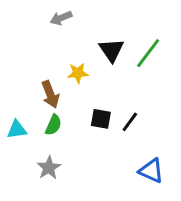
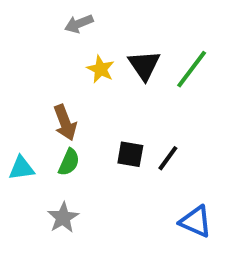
yellow star: (78, 73) -> (101, 69), moved, turned 30

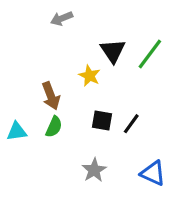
yellow star: (101, 69) -> (90, 76), moved
gray star: (63, 218) -> (94, 170), moved

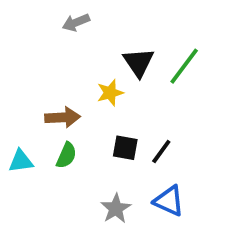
yellow star: (90, 76) -> (110, 93), turned 30
brown arrow: (51, 96) -> (63, 117), turned -72
blue triangle: (153, 173) -> (169, 201), moved

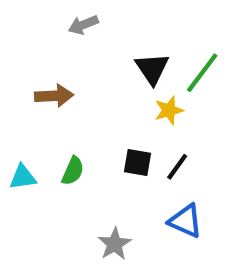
yellow star: (110, 93) -> (169, 110), moved
brown arrow: (63, 117) -> (54, 96), moved
gray star: (116, 209) -> (115, 244), moved

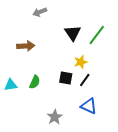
yellow star: (169, 110) -> (81, 62), moved

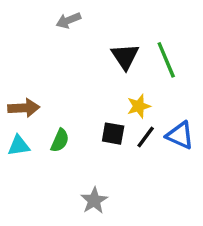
green line: (97, 35) -> (166, 60), turned -60
brown arrow: (26, 46) -> (24, 108), moved
blue triangle: (89, 106) -> (180, 135), moved

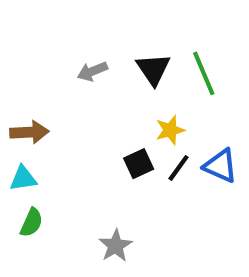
gray arrow: (68, 20) -> (92, 71), moved
black square: (113, 134) -> (139, 164), turned -35
green semicircle: (60, 140) -> (31, 223), moved

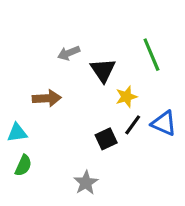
black triangle: (153, 69) -> (103, 70), moved
brown arrow: (29, 132) -> (47, 98), moved
black square: (139, 164) -> (106, 139), moved

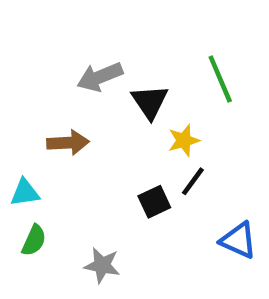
gray arrow: (69, 53) -> (100, 77), size x1.4
blue triangle: (164, 123) -> (238, 240), moved
gray star: (86, 183) -> (102, 265), moved, turned -30

